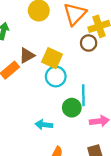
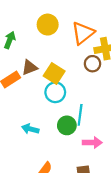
cyan arrow: (44, 125) -> (30, 129), moved

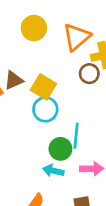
cyan arrow: (30, 129) -> (53, 171), moved

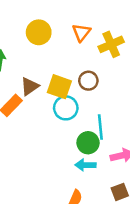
orange triangle: (77, 37) -> (81, 32), size x0.7
brown circle: (89, 74) -> (88, 81), moved

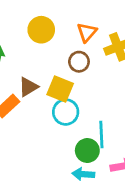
brown circle: (88, 81) -> (79, 62), moved

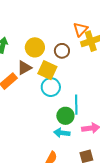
yellow circle: (41, 30) -> (35, 47), moved
orange triangle: (87, 32) -> (80, 29), moved

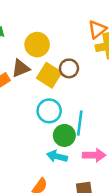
brown circle: (62, 51) -> (69, 68), moved
cyan circle: (51, 87) -> (49, 111), moved

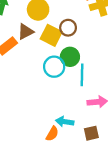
green circle: (64, 135) -> (70, 57), moved
cyan arrow: (57, 156) -> (65, 122), moved

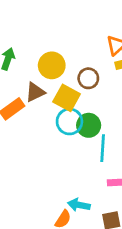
brown circle: (68, 28) -> (88, 78), moved
cyan circle: (54, 67) -> (69, 122), moved

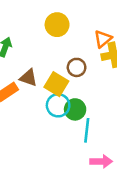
yellow circle: (52, 65) -> (57, 25), moved
brown triangle: (35, 92) -> (28, 78), turned 42

